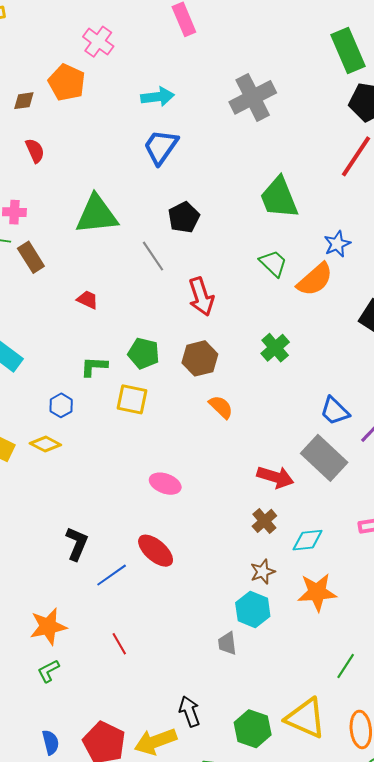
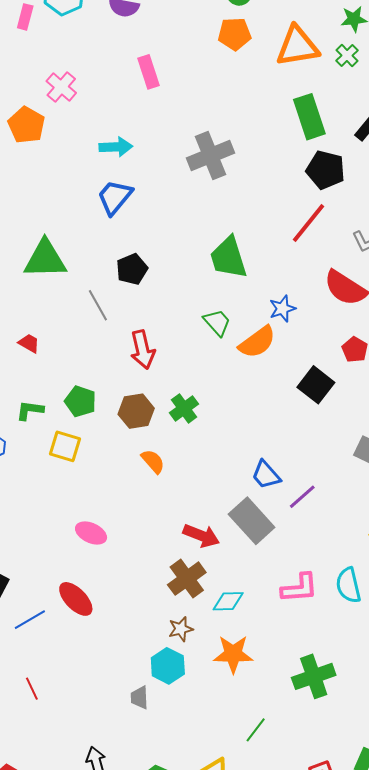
green cross: (275, 348) -> (184, 408), moved
brown cross: (264, 521) -> (187, 579), size x1.5

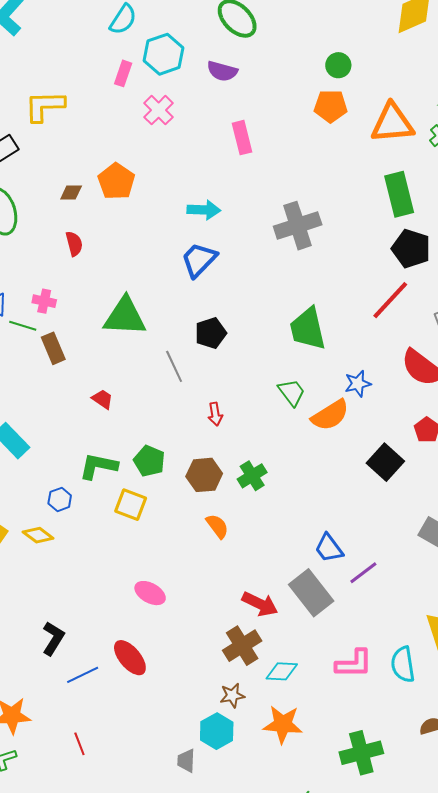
pink cross: (61, 87) -> (159, 110), moved
red arrow: (143, 350) -> (215, 414), size x0.6
green L-shape: (30, 410) -> (98, 466), size x1.4

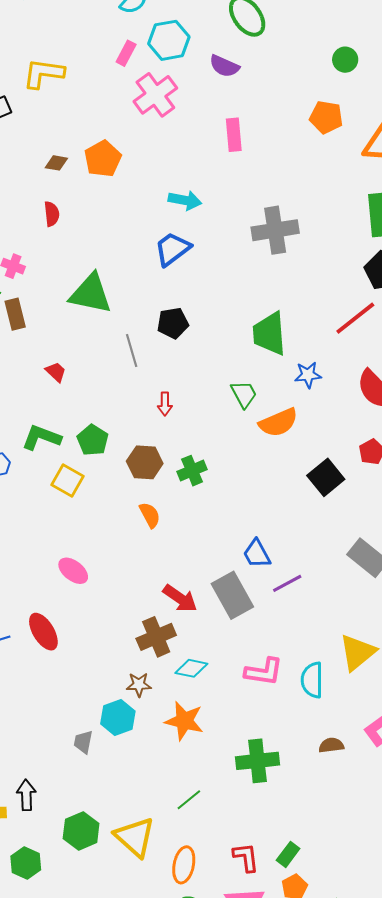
green circle: (338, 65) -> (345, 60), moved
pink cross: (159, 110) -> (155, 95), size x1.4
blue star: (358, 384) -> (308, 375), moved

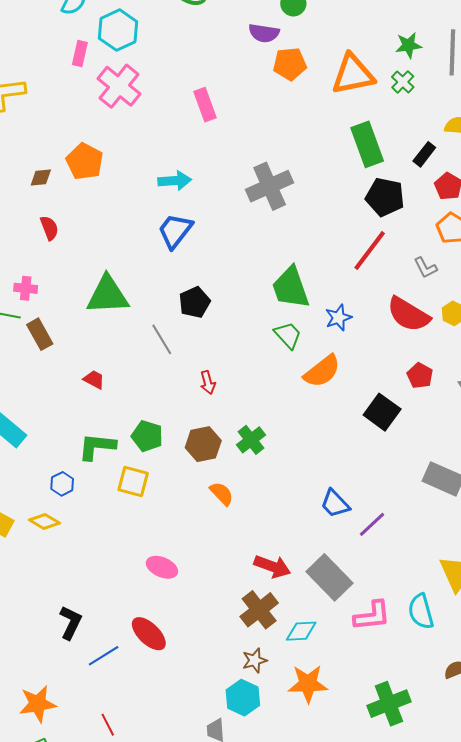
purple semicircle: (224, 66) -> (264, 33), moved
green trapezoid: (244, 394) -> (288, 335), moved
gray rectangle: (232, 595) -> (330, 577), moved

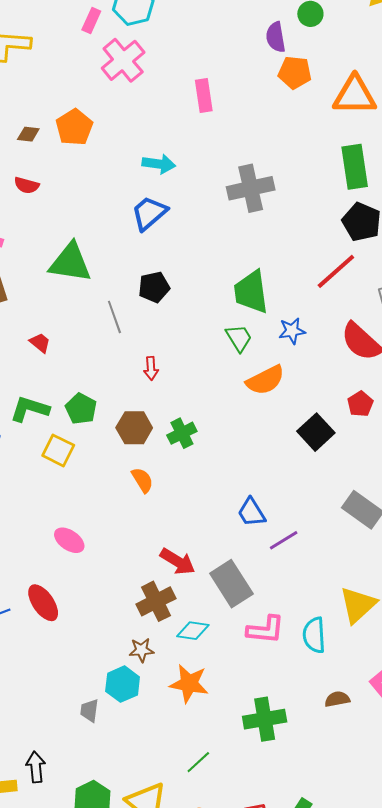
purple semicircle: (264, 33) -> (276, 37), turned 60
red semicircle: (49, 228) -> (27, 185), turned 115

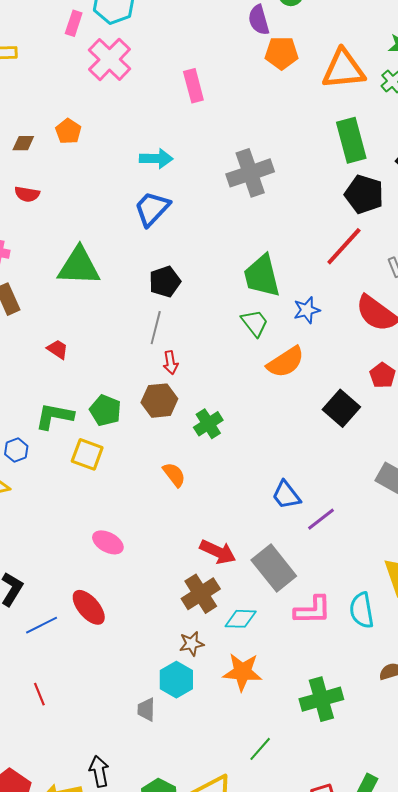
orange pentagon: (74, 127) -> (68, 131), size x0.7
gray line: (114, 317) -> (156, 328), moved, turned 40
brown hexagon: (134, 428) -> (159, 401), moved

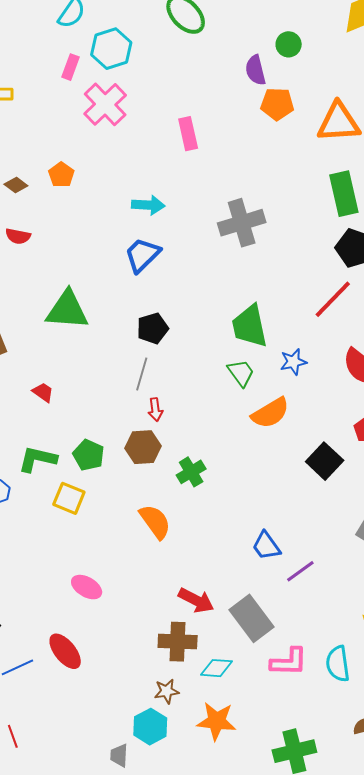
brown diamond: (23, 143) -> (16, 185), turned 35
orange semicircle: (174, 475) -> (155, 522), size x1.4
brown cross: (201, 594) -> (178, 642), turned 33

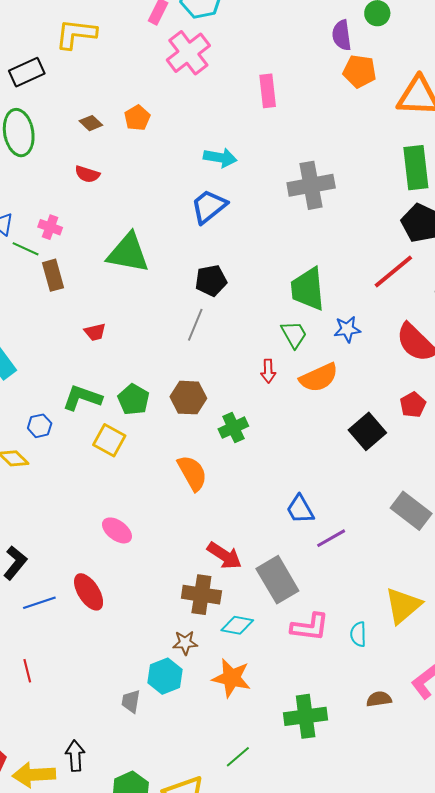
red trapezoid: (43, 392) -> (95, 332), turned 125
red arrow: (155, 410) -> (268, 371), moved
cyan semicircle: (338, 664) -> (358, 634), size x0.7

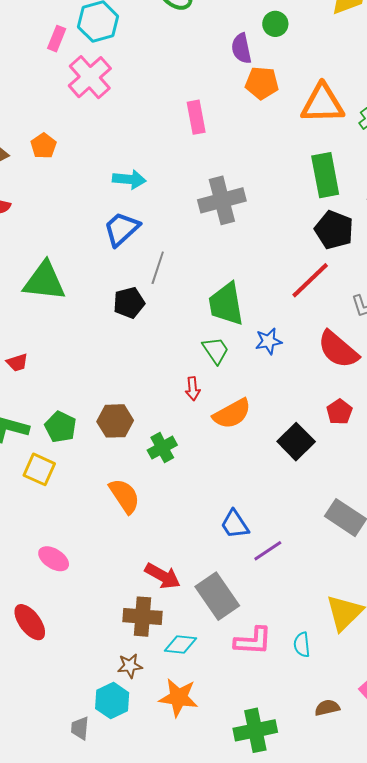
pink rectangle: (268, 91) -> (196, 117), moved
gray line: (195, 325) -> (158, 268), moved
orange semicircle: (319, 378) -> (232, 414), moved

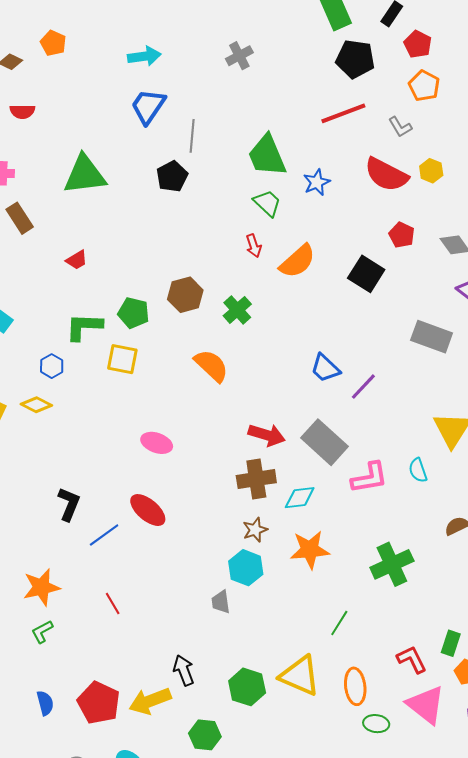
gray cross: (222, 200) -> (239, 56), size x0.6
red line: (310, 280) -> (343, 113), turned 36

